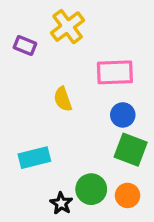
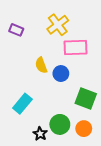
yellow cross: (68, 27) -> (58, 25), moved
blue circle: (123, 115) -> (61, 74), moved
cyan rectangle: (34, 158) -> (22, 104), turned -36

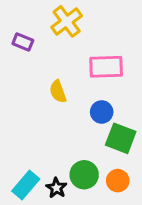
yellow cross: (58, 25) -> (67, 21), moved
blue circle: (61, 74) -> (102, 112), moved
cyan rectangle: (22, 104) -> (26, 185), moved

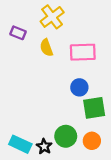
yellow semicircle: (58, 92) -> (46, 48), moved
green square: (121, 138) -> (94, 108), turned -30
cyan rectangle: (26, 185) -> (20, 144), turned 75

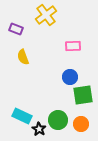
yellow semicircle: (46, 48) -> (23, 57), moved
pink rectangle: (83, 52) -> (73, 46), size x0.7
cyan rectangle: (20, 144) -> (22, 116), moved

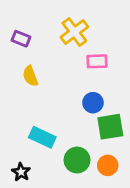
yellow cross: (46, 15) -> (74, 32), moved
cyan rectangle: (22, 116) -> (42, 137), moved
black star: (39, 129) -> (21, 172), moved

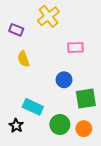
yellow cross: (74, 32) -> (48, 16), moved
blue circle: (93, 103) -> (64, 80), moved
black star: (21, 172) -> (16, 126), moved

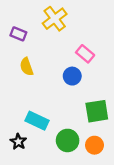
pink rectangle: (75, 48) -> (85, 54), turned 42
blue circle: (64, 80) -> (72, 76), moved

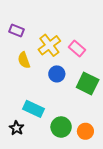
yellow cross: (55, 19) -> (49, 45), moved
blue circle: (72, 76) -> (57, 74), moved
green square: (97, 111) -> (88, 84), moved, turned 35

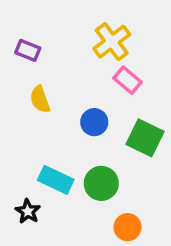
yellow cross: (49, 45) -> (112, 42), moved
green circle: (61, 127) -> (101, 183), moved
orange circle: (85, 131) -> (128, 227), moved

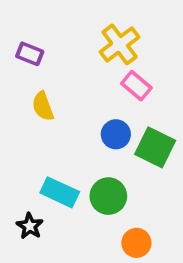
blue circle: (94, 122) -> (116, 134), moved

